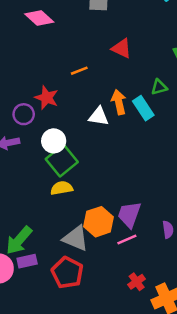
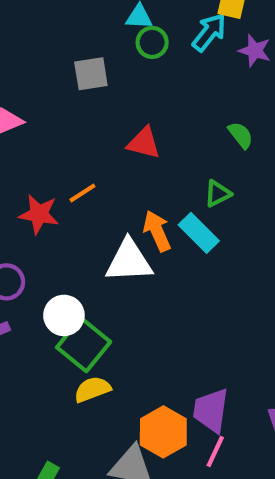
red star: (47, 98) -> (39, 214), moved
white triangle: (99, 116) -> (129, 261), size x1.4
pink line: (127, 239) -> (215, 451), turned -30

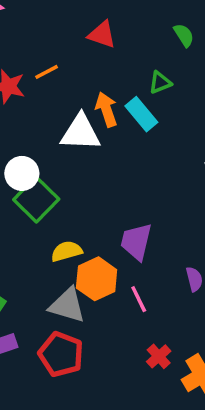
yellow semicircle: (92, 389) -> (67, 251), moved
purple trapezoid: (211, 410) -> (136, 242), moved
pink line: (215, 451) -> (139, 299), turned -56

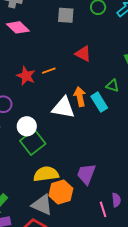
green triangle: (160, 83) -> (112, 86), turned 32
yellow semicircle: (67, 251) -> (46, 174), size x1.4
pink line: (139, 299) -> (103, 209), moved

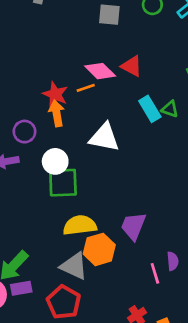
pink diamond: (18, 27) -> (100, 71), moved
orange arrow: (80, 97) -> (57, 113), moved
cyan rectangle: (99, 102) -> (150, 109), moved
green square: (33, 142) -> (63, 183), turned 35

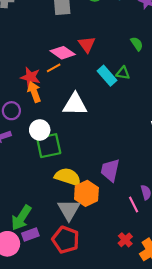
red triangle: (132, 66) -> (87, 44), turned 36
yellow semicircle: (80, 225) -> (68, 177), turned 35
gray triangle: (74, 266) -> (69, 210), turned 45

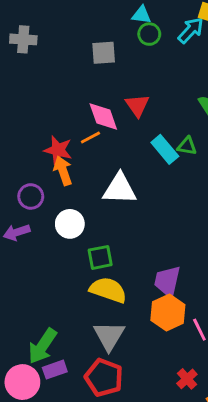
pink diamond: (63, 53) -> (103, 116), turned 35
green square: (49, 146) -> (100, 257), moved, size x0.7
orange hexagon: (86, 193) -> (168, 312), moved

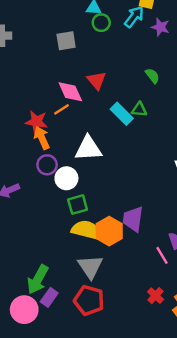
purple circle: (31, 196) -> (47, 165), moved
white circle: (70, 224) -> (66, 178), moved
orange hexagon: (168, 312) -> (109, 231), moved
purple rectangle: (55, 370) -> (49, 297), turned -30

